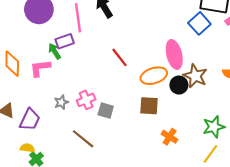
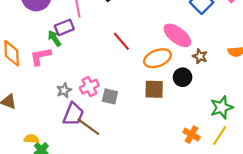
pink ellipse: (174, 54) -> (177, 35), turned -36
brown star: (195, 76) -> (200, 56), size x0.6
black circle: (179, 85) -> (183, 77), moved
purple trapezoid: (30, 120) -> (73, 114), moved
orange cross: (170, 137) -> (192, 135), moved

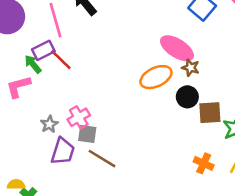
red line: (121, 41) -> (61, 60), moved
brown star: (200, 56) -> (191, 68), moved
brown square: (154, 89) -> (210, 113), moved
gray square: (110, 96) -> (87, 134), moved
brown line: (88, 127) -> (102, 159), moved

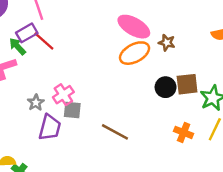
pink ellipse: (177, 48) -> (134, 27), moved
black circle: (187, 97) -> (166, 87), moved
brown line: (102, 159) -> (115, 132), moved

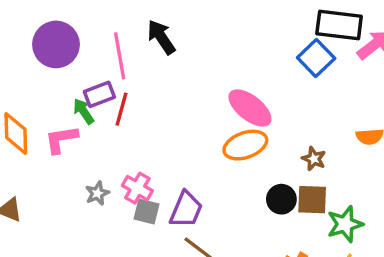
red line: (44, 41) -> (122, 109), turned 55
brown star: (167, 43) -> (314, 159), moved
pink cross: (63, 95) -> (137, 188), turned -35
purple trapezoid: (50, 128) -> (186, 210), moved

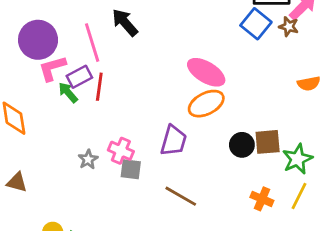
pink L-shape: (61, 139) -> (52, 68), moved
brown star: (314, 159) -> (289, 27), moved
purple trapezoid: (186, 210) -> (174, 141), moved

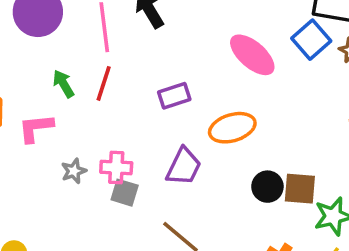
pink L-shape: (52, 68) -> (36, 128), moved
pink ellipse: (206, 72) -> (252, 55), moved
purple rectangle: (79, 77) -> (174, 96), moved
pink cross: (121, 151) -> (116, 167), turned -30

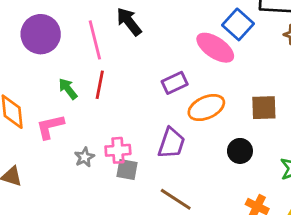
blue square: (311, 40) -> (238, 24), moved
purple rectangle: (174, 96) -> (175, 83), moved
brown square: (300, 189) -> (264, 108), moved

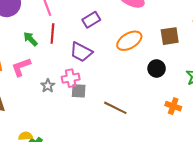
purple rectangle: (175, 83) -> (91, 20), moved
purple trapezoid: (171, 143) -> (81, 52), moved, turned 105

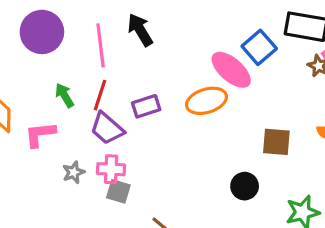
purple rectangle: (91, 20) -> (146, 106), moved
orange ellipse: (129, 41) -> (206, 101), moved
purple trapezoid: (81, 52) -> (107, 128), moved

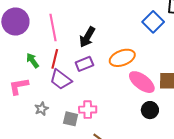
black arrow: (140, 30) -> (87, 37), moved, turned -115
pink ellipse: (231, 70) -> (142, 82), moved
pink cross: (111, 169) -> (88, 110), moved

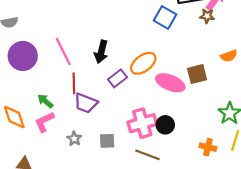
green arrow: (32, 60) -> (45, 101), moved
purple rectangle: (84, 64) -> (118, 78), moved
pink cross: (88, 110) -> (142, 123), moved, size x1.5
black circle: (150, 110) -> (165, 125), moved

